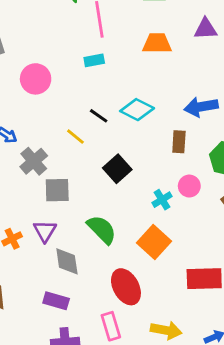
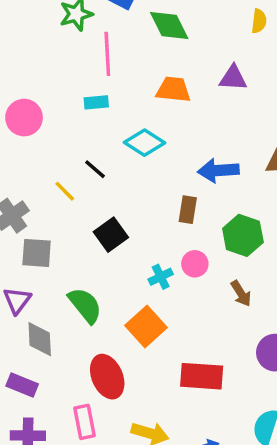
cyan diamond: (137, 110) -> (145, 143), moved

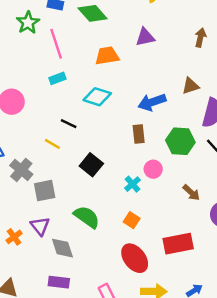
brown arrow: (241, 293) -> (191, 193), moved
orange square: (146, 326) -> (132, 220), size x0.6
red ellipse: (107, 377) -> (135, 258), moved

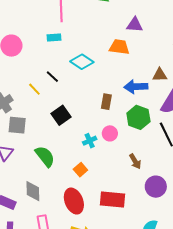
orange trapezoid: (107, 56) -> (119, 47), moved
blue arrow: (152, 102) -> (136, 87), moved
gray diamond: (62, 248) -> (33, 191), moved

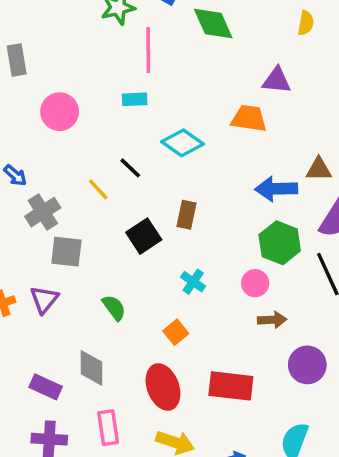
brown rectangle: (106, 102) -> (186, 215), moved
pink circle: (110, 133) -> (255, 283), moved
cyan cross: (90, 141) -> (193, 282), turned -32
green semicircle: (45, 156) -> (114, 308), size x0.7
brown arrow: (135, 161) -> (272, 320), turned -63

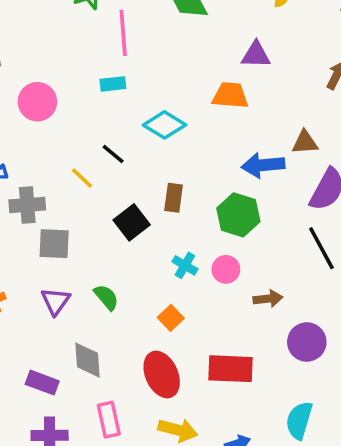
gray cross: (43, 212) -> (27, 205), turned 32
green hexagon: (280, 243) -> (238, 215), moved
pink circle: (255, 283) -> (226, 269), moved
purple triangle: (44, 299) -> (56, 301), moved

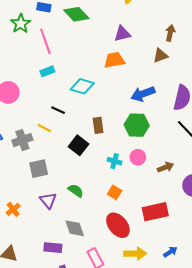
brown triangle: (305, 142) -> (160, 55), moved
gray cross: (27, 205) -> (22, 140), moved

